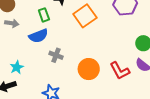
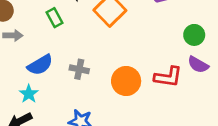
blue semicircle: (38, 36) -> (40, 65), moved
red L-shape: (120, 71) -> (168, 77), turned -45

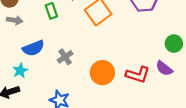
green circle: (194, 35) -> (174, 44), moved
gray cross: (79, 69) -> (65, 57), turned 35

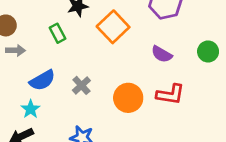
purple semicircle: (164, 68) -> (162, 54), moved

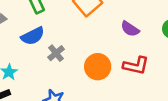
blue semicircle: (42, 80) -> (33, 36), moved

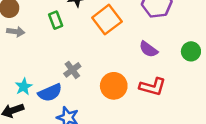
blue semicircle: (33, 36) -> (50, 93), moved

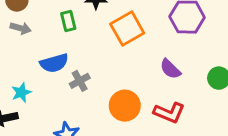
blue semicircle: (50, 93) -> (54, 63), moved

